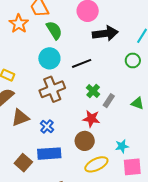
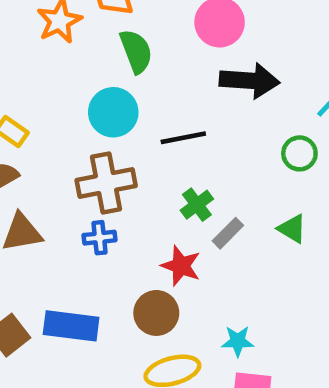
green triangle: (137, 103) -> (292, 229), moved
blue cross: (47, 127) -> (100, 238), moved, turned 32

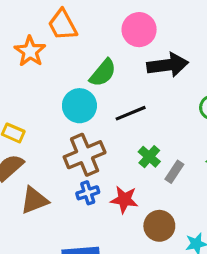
green semicircle: (136, 51) -> (103, 73), moved, turned 72
red star: (181, 266) -> (124, 200), moved
brown circle: (156, 313) -> (159, 226), moved

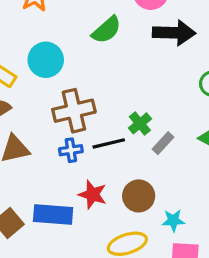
cyan circle: (79, 106) -> (46, 60), moved
black line: (131, 113) -> (109, 143), moved
red star: (124, 200) -> (93, 195), moved

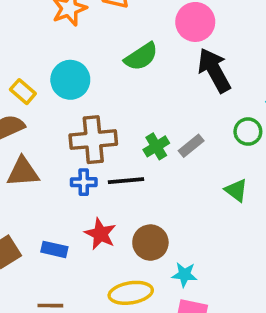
black arrow: (174, 33) -> (214, 70), turned -129
green cross: (140, 123) -> (156, 146), moved
gray rectangle: (163, 143) -> (191, 146), moved
blue rectangle: (53, 214) -> (54, 249), size x0.6

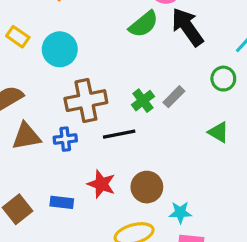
green semicircle: (141, 57) -> (144, 24), moved
yellow rectangle: (23, 92) -> (18, 37), moved
blue cross: (84, 182) -> (65, 139), moved

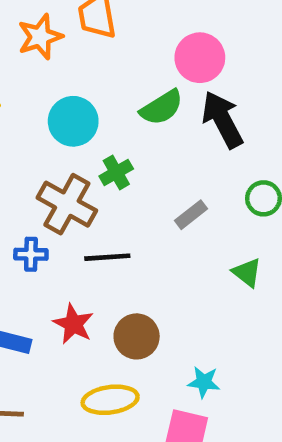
cyan circle: (60, 49) -> (73, 121), moved
brown cross: (86, 101) -> (67, 204), turned 33
green cross: (143, 101) -> (116, 172), moved
cyan star: (180, 212) -> (204, 382), moved

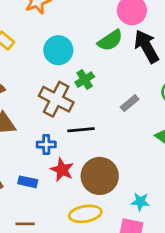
blue cross: (31, 254) -> (46, 144), moved
brown circle: (137, 336) -> (100, 176), size x1.4

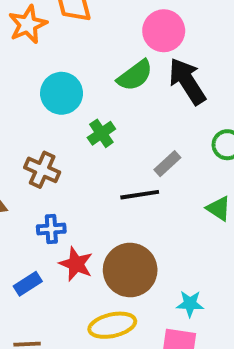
brown cross: (56, 99) -> (42, 170), moved, size x0.7
black line: (81, 130) -> (140, 195), moved
blue rectangle: (28, 182) -> (28, 284), turned -42

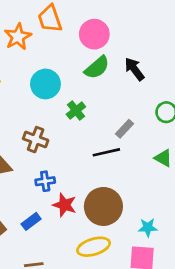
pink circle: (164, 31) -> (94, 34), moved
black arrow: (187, 81) -> (134, 69), size x0.7

